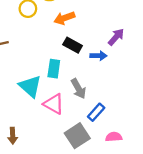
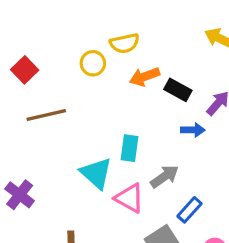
black rectangle: (73, 45) -> (178, 90), moved
gray arrow: (78, 89) -> (164, 177), turned -96

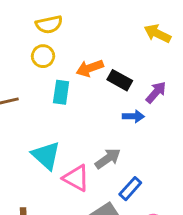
yellow semicircle: (125, 43) -> (49, 25), moved
cyan rectangle: (130, 148) -> (61, 92), moved

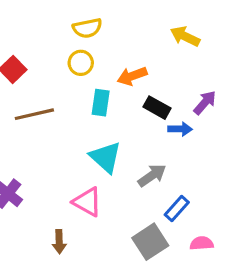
yellow arrow: (157, 34) -> (185, 36), moved
black rectangle: (120, 80) -> (157, 108), moved
cyan triangle: (46, 155) -> (106, 157), moved
pink triangle: (76, 178) -> (87, 202), moved

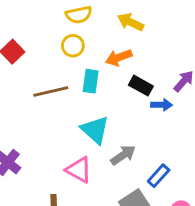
yellow arrow: (185, 36) -> (131, 22), moved
brown line: (34, 114) -> (51, 92), moved
gray arrow: (152, 175) -> (123, 155), moved

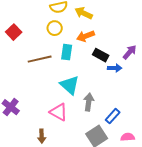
yellow arrow: (131, 22) -> (84, 13), moved
gray arrow: (123, 155) -> (89, 102), turned -48

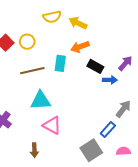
yellow circle: (55, 28) -> (27, 42), moved
cyan triangle: (70, 85) -> (41, 101), moved, turned -45
gray arrow: (89, 102) -> (123, 109), moved, turned 30

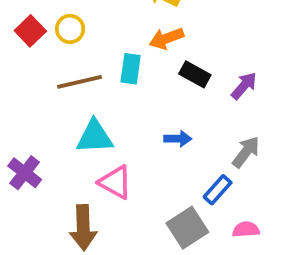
purple arrow: (125, 63) -> (244, 86), moved
blue arrow: (110, 80) -> (178, 139), moved
brown arrow: (34, 150) -> (83, 228), size x1.6

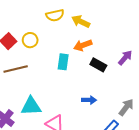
brown line: (79, 82) -> (16, 69), moved
purple arrow: (244, 86) -> (125, 58), moved
cyan triangle: (95, 137) -> (31, 106), moved

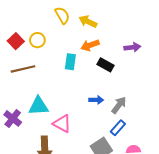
yellow semicircle: (55, 15) -> (62, 15), turned -108
purple arrow: (125, 58) -> (132, 47), moved, turned 42
gray arrow: (126, 107) -> (119, 105), moved

